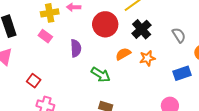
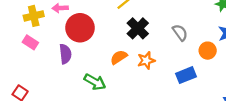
red circle: (105, 24) -> (80, 28), moved

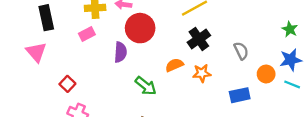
pink rectangle: (30, 42) -> (87, 34), turned -70

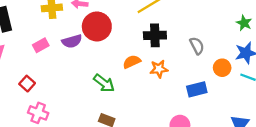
pink rectangle: (87, 34) -> (41, 45), moved
black cross: (199, 39) -> (155, 35), turned 35
purple semicircle: (120, 52) -> (72, 41), moved, turned 72

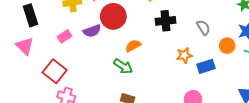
orange semicircle: (132, 62) -> (133, 46), moved
orange star: (159, 69) -> (184, 55), moved
red square: (27, 84) -> (55, 71), size x1.6

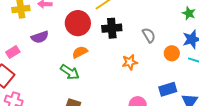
red circle: (113, 16) -> (78, 23), moved
pink rectangle: (64, 36) -> (13, 52), moved
blue rectangle: (206, 66) -> (168, 89), moved

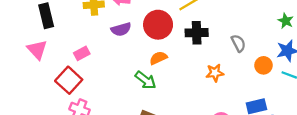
purple semicircle: (40, 37) -> (121, 29), moved

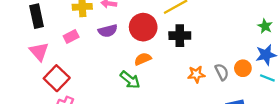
gray semicircle: (238, 43) -> (222, 72), moved
pink triangle: (37, 50) -> (39, 51), moved
pink rectangle: (82, 53) -> (71, 37), moved

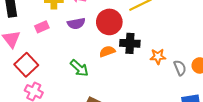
black cross: (180, 36) -> (130, 43), moved
orange star: (196, 74) -> (158, 56), moved
green arrow: (130, 80) -> (79, 68), moved

